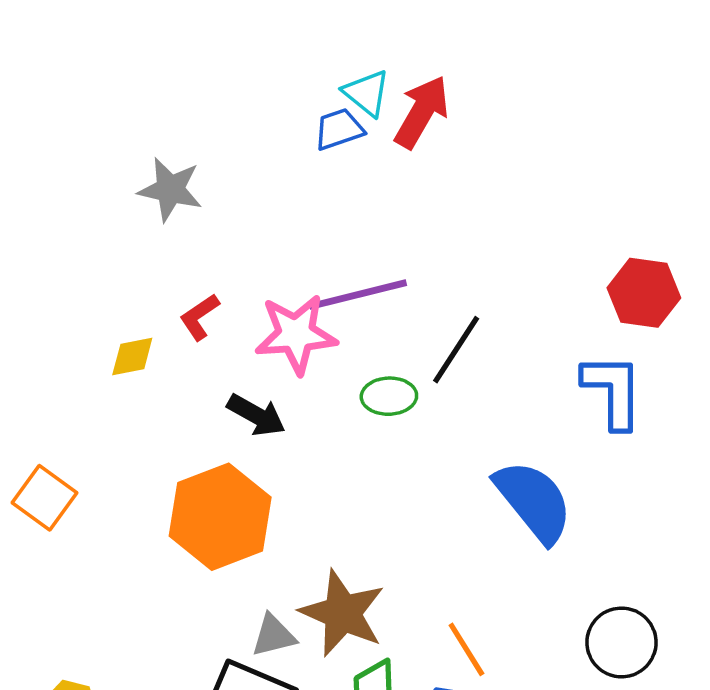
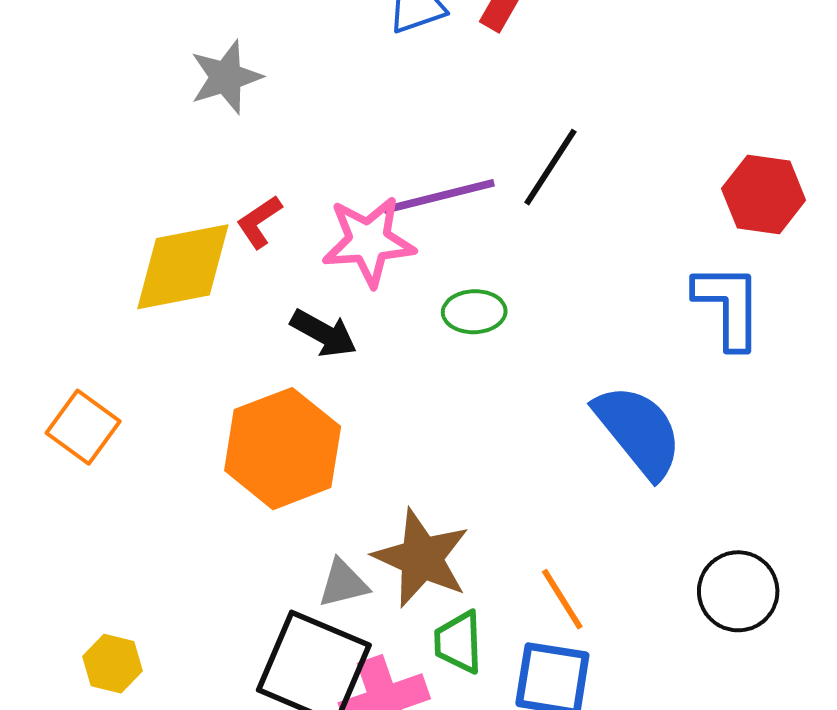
gray star: (170, 189) -> (226, 77), turned -30
black line: (456, 350) -> (550, 167), moved
yellow diamond: (132, 357) -> (183, 267), size x2.0

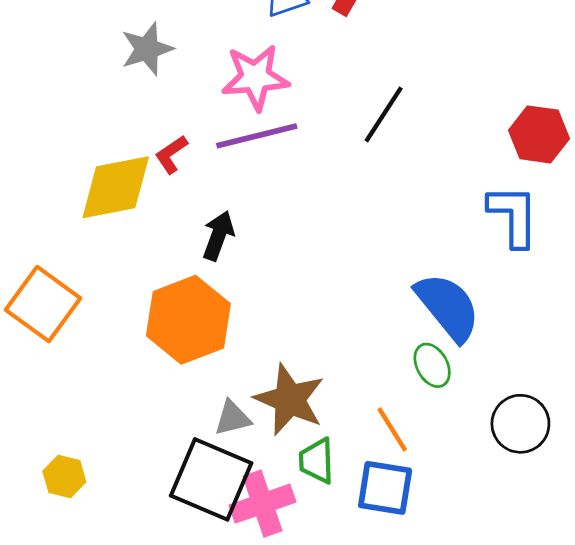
purple line: (439, 196) -> (257, 136), moved
pink star: (369, 241) -> (255, 77), moved
green ellipse: (474, 312) -> (432, 365), moved, turned 63
black arrow: (324, 333) -> (218, 236), turned -99
orange square: (83, 427) -> (43, 304), size x1.4

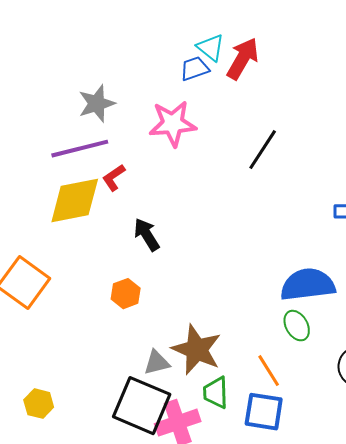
purple line: (257, 136) -> (80, 149), moved
black arrow: (218, 236) -> (147, 235), turned -52
blue semicircle: (448, 307) -> (308, 285), turned -58
orange hexagon: (188, 320) -> (126, 294), size x0.5

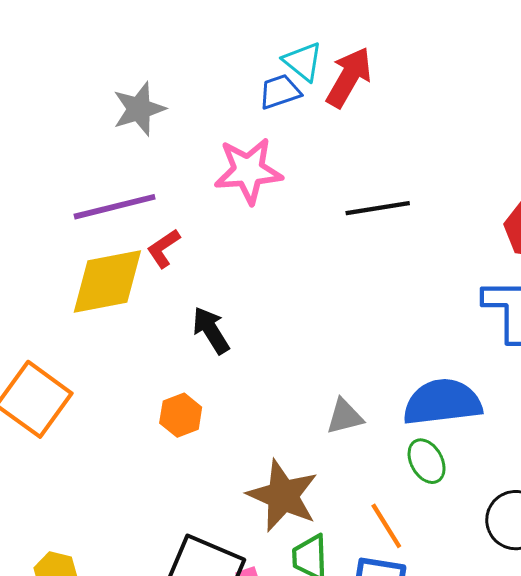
gray star: (97, 104) -> (139, 109), moved
black line: (263, 150) -> (378, 208), turned 48
gray triangle: (157, 363) -> (345, 417), moved

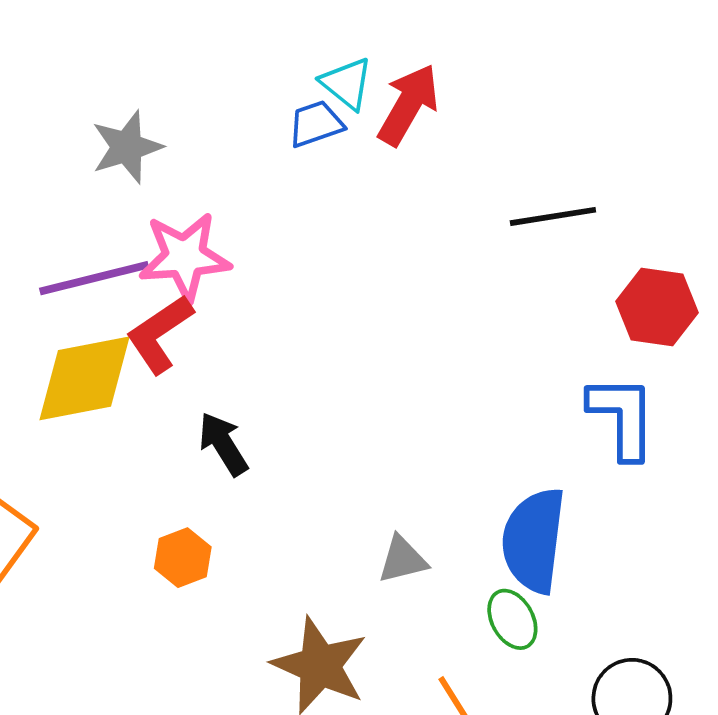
pink star: (248, 171) -> (185, 257), moved
black line: (378, 208) -> (553, 216), moved
red L-shape: (163, 248) -> (160, 334), size x1.5
blue semicircle: (442, 402) -> (534, 540), turned -76

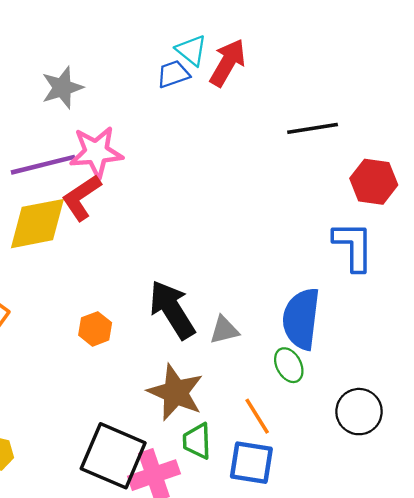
black arrow: (223, 444) -> (172, 310), moved, size x1.6

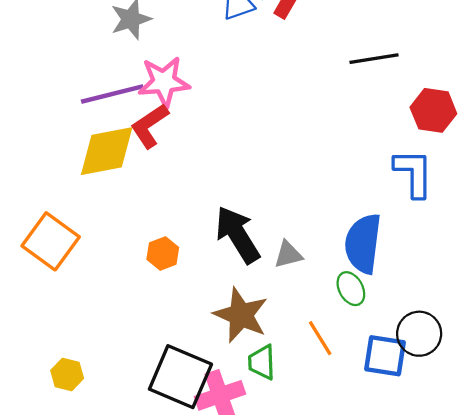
blue square: (251, 463) -> (385, 356), moved

